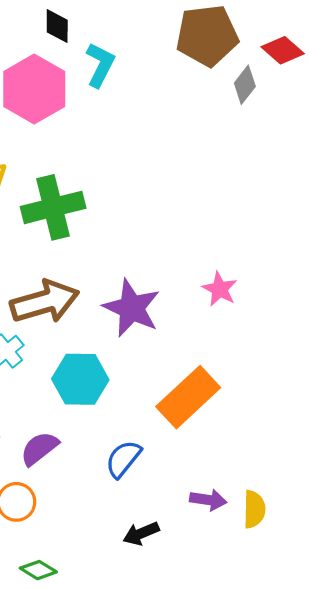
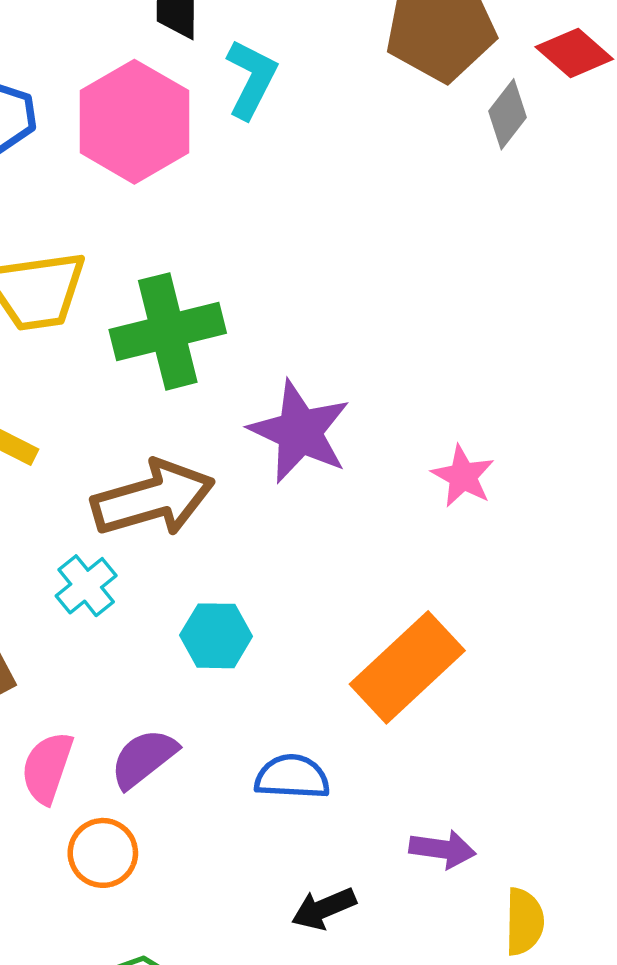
purple star: (132, 308) -> (300, 432), moved
cyan hexagon: (80, 379) -> (216, 636), size x0.7
blue semicircle: (123, 459) -> (292, 777), turned 54
yellow semicircle: (254, 509) -> (524, 922), moved

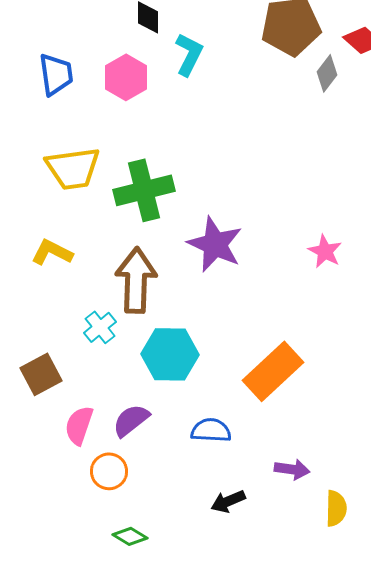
pink hexagon: (134, 122) -> (126, 77), size x0.7
pink star: (463, 476) -> (325, 251), moved
brown arrow: (153, 498) -> (136, 280), turned -72
cyan hexagon: (216, 636) -> (170, 354), size x1.5

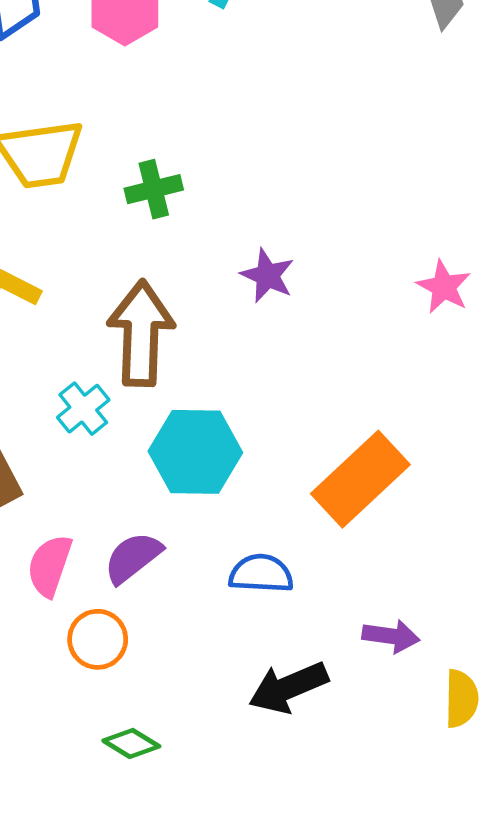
green cross: (144, 190) -> (154, 189), size x0.6
purple star: (215, 244) -> (267, 276), size x0.6
black arrow: (228, 501) -> (288, 687), size x1.4

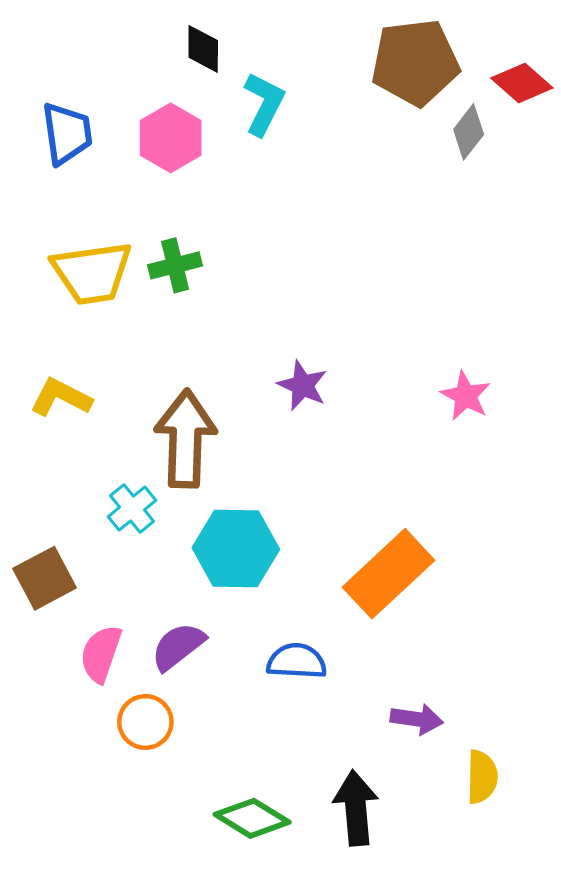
green cross: (154, 189) -> (175, 265), moved
black arrow: (288, 687) -> (356, 808), moved, turned 108
green diamond: (131, 743) -> (252, 818), moved, size x1.4

